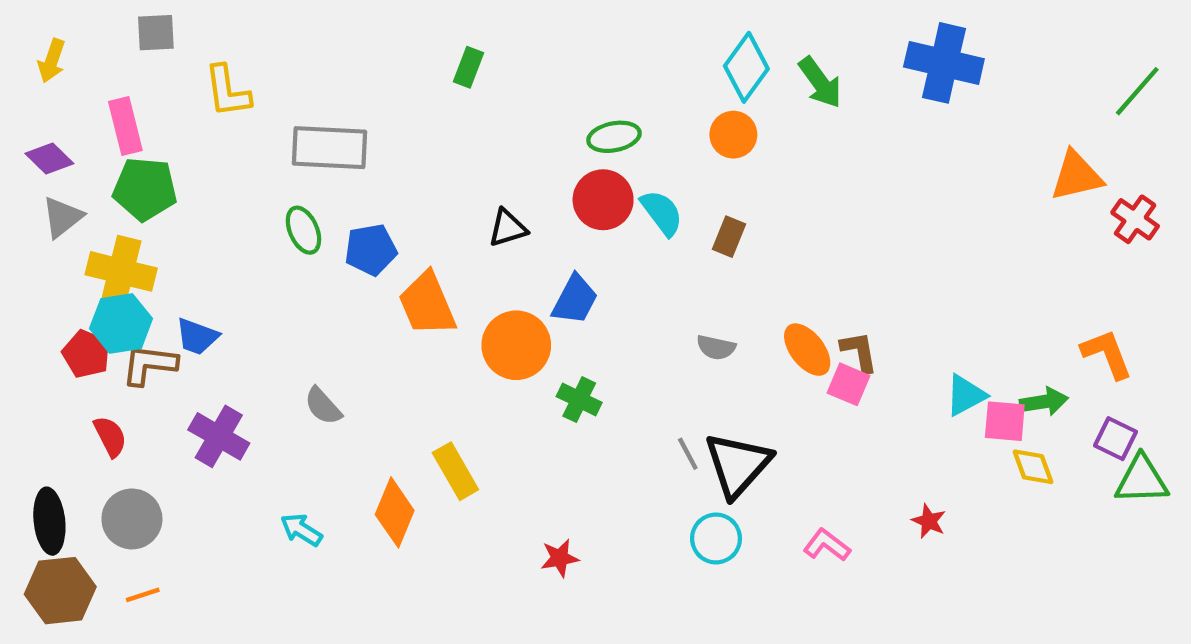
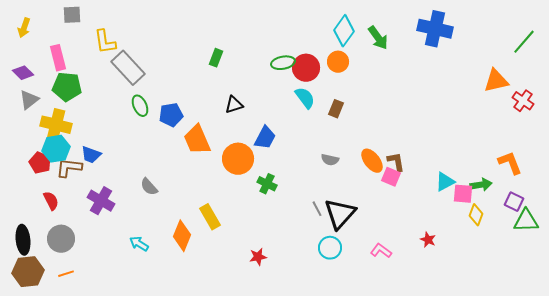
green rectangle: (468, 67) -> (216, 58), moved
gray rectangle: (330, 148) -> (128, 68), moved, turned 44
red circle: (603, 200) -> (306, 68), moved
yellow diamond: (1033, 467) -> (476, 215), turned 40

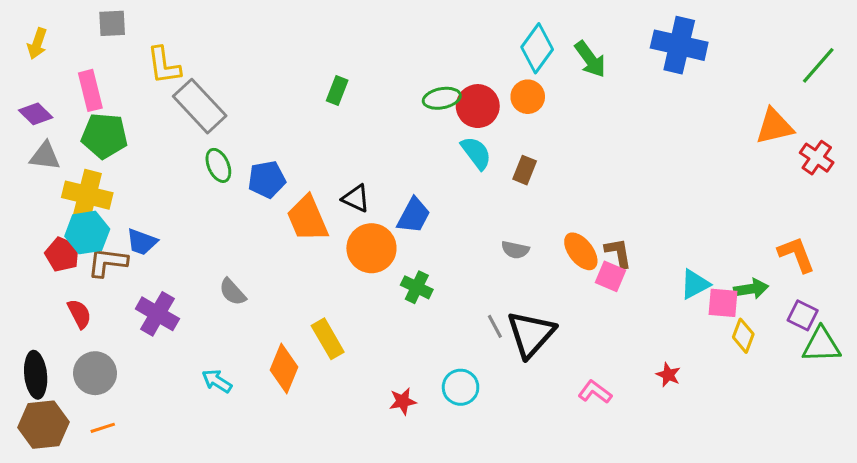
gray triangle: (29, 100) -> (45, 156), turned 45
black triangle: (234, 105) -> (356, 198), moved, turned 42
cyan circle: (330, 248) -> (461, 387), moved

